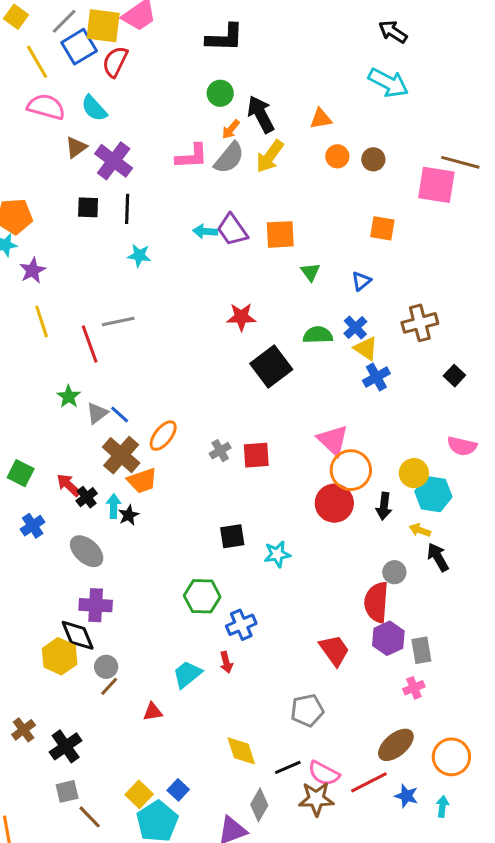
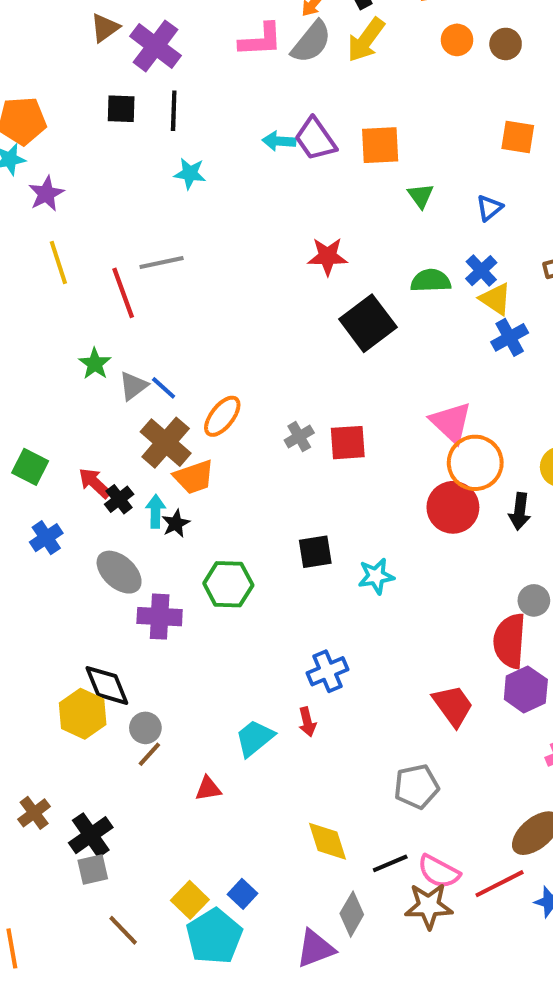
green hexagon: (202, 596) -> (228, 584), moved
purple cross: (96, 605) -> (160, 617), moved
gray square: (67, 791) -> (93, 870), moved

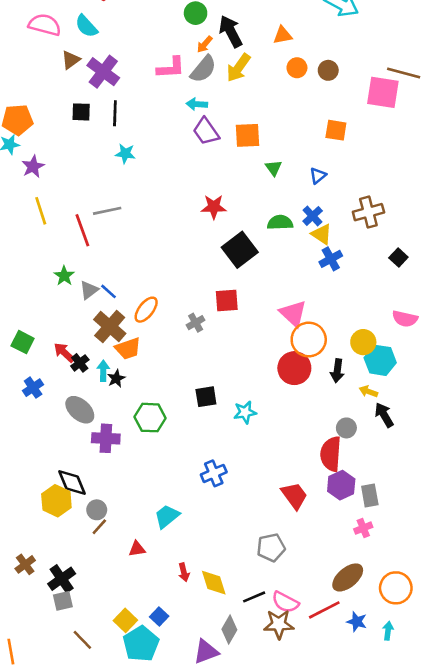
cyan arrow: (279, 141) -> (197, 104), moved
red square: (348, 443) -> (227, 300), moved
red arrow: (307, 722) -> (184, 572), moved

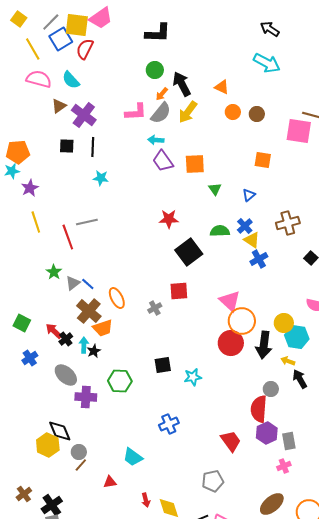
orange triangle: (283, 35) -> (222, 87), turned 35
orange ellipse: (146, 310) -> (117, 298), turned -65
black arrow: (337, 371) -> (264, 345), size x1.5
cyan trapezoid: (167, 516) -> (133, 457), turned -105

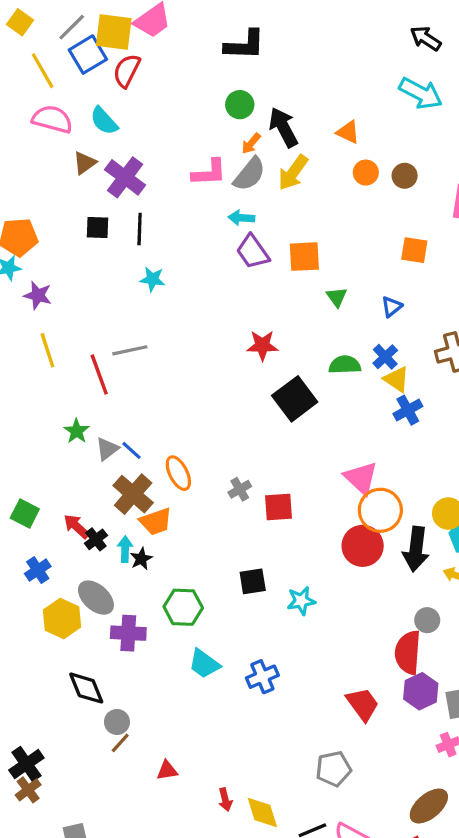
purple star: (30, 188) -> (38, 295), turned -30
red square: (179, 291) -> (279, 507), moved
yellow hexagon: (48, 445) -> (62, 619), moved
cyan trapezoid: (133, 457) -> (204, 664), moved
black cross: (52, 505) -> (26, 764), moved

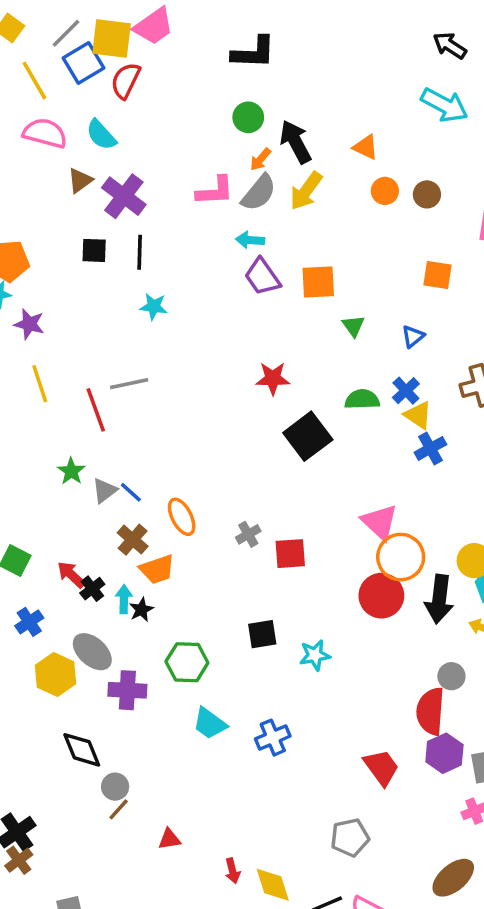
brown cross: (133, 494) -> (133, 540), size x0.7

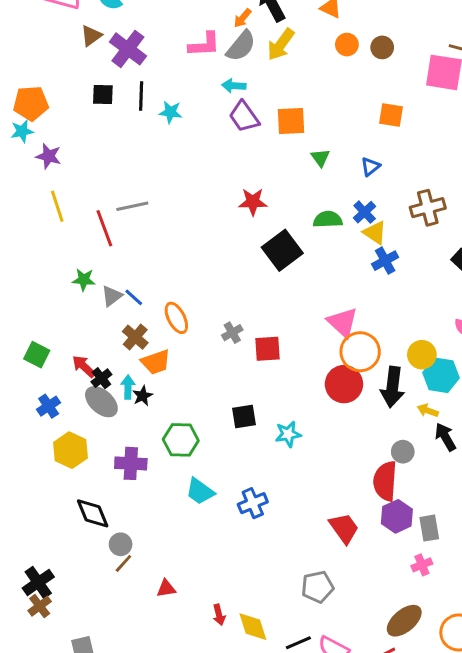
cyan star: (154, 307) -> (171, 112), moved
green star: (71, 471) -> (84, 280), turned -30
gray ellipse: (92, 652) -> (101, 402), moved

